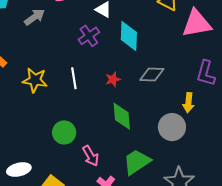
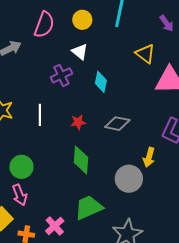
cyan diamond: (129, 36) -> (101, 82), size x0.7
pink arrow: (91, 156) -> (20, 195), moved

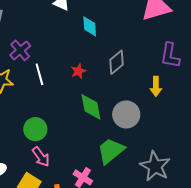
purple cross: (61, 75) -> (20, 50), moved
gray diamond: (117, 124) -> (117, 62), turned -35
gray circle: (129, 179) -> (126, 114), moved

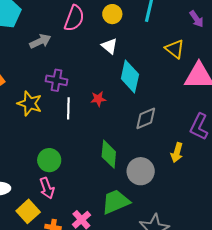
cyan diamond: (90, 26) -> (130, 76), size x1.5
purple cross: (20, 50) -> (57, 80), turned 35
red star: (78, 71) -> (98, 99), moved

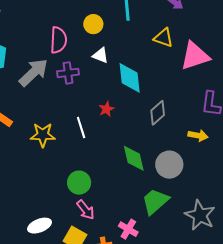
gray arrow: (40, 41) -> (33, 73), size x1.5
purple cross: (57, 80) -> (68, 73), moved
yellow arrow: (177, 153) -> (198, 135), turned -78

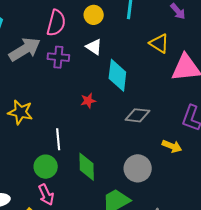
gray diamond: (158, 113) -> (137, 115), turned 35
white line: (81, 127) -> (58, 139), moved
green diamond: (134, 158) -> (87, 167), moved

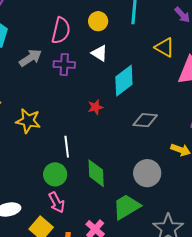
gray arrow: (25, 49) -> (30, 58), size x0.7
cyan diamond: (117, 75) -> (124, 81), turned 48

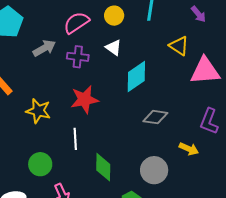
pink semicircle: (61, 30) -> (76, 23), turned -140
red star: (95, 107) -> (84, 99), moved, size x1.8
green circle: (55, 174) -> (40, 164), moved

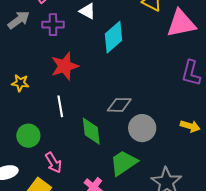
yellow star: (38, 111) -> (20, 83), size x0.7
gray diamond: (155, 117) -> (119, 105), moved
yellow arrow: (189, 149) -> (190, 126), moved

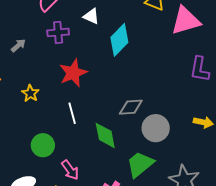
gray arrow: (19, 20) -> (18, 45), moved, size x0.7
yellow star: (20, 83) -> (30, 93), turned 30

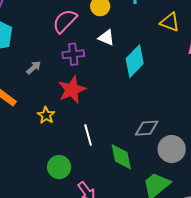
red star: (73, 73) -> (72, 90), moved

